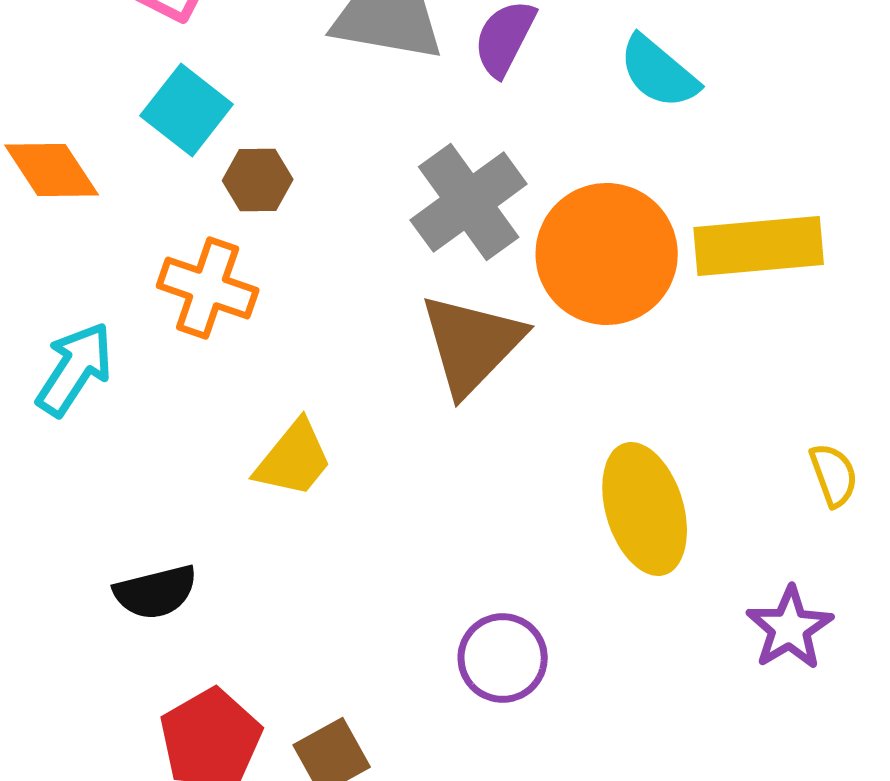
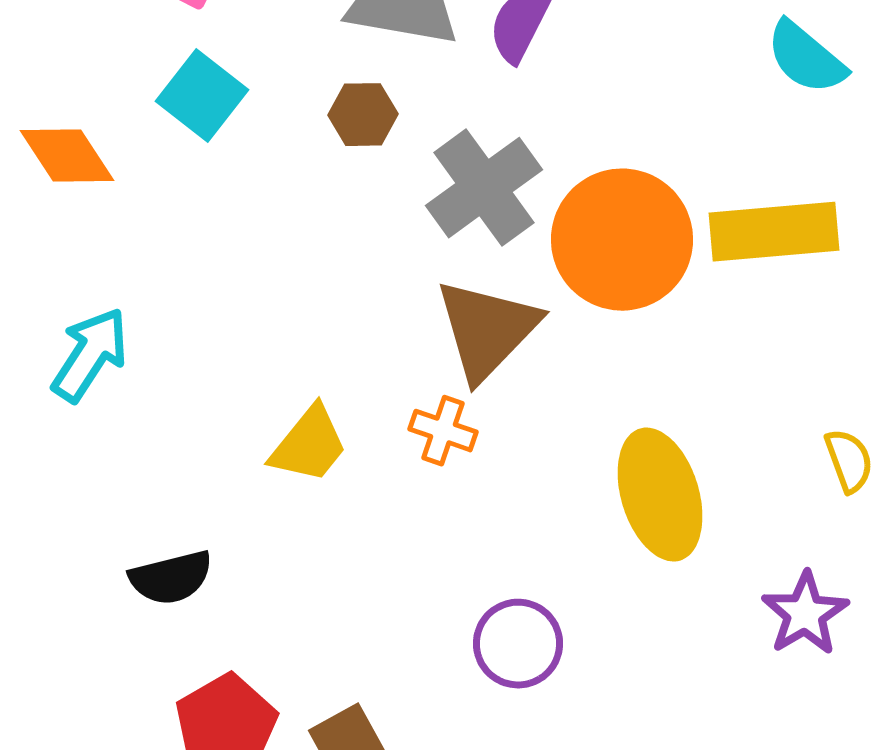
cyan semicircle: (659, 72) -> (806, 58), moved
brown hexagon: (258, 180) -> (363, 115), moved
orange cross: (208, 288) -> (443, 431), moved, size x0.7

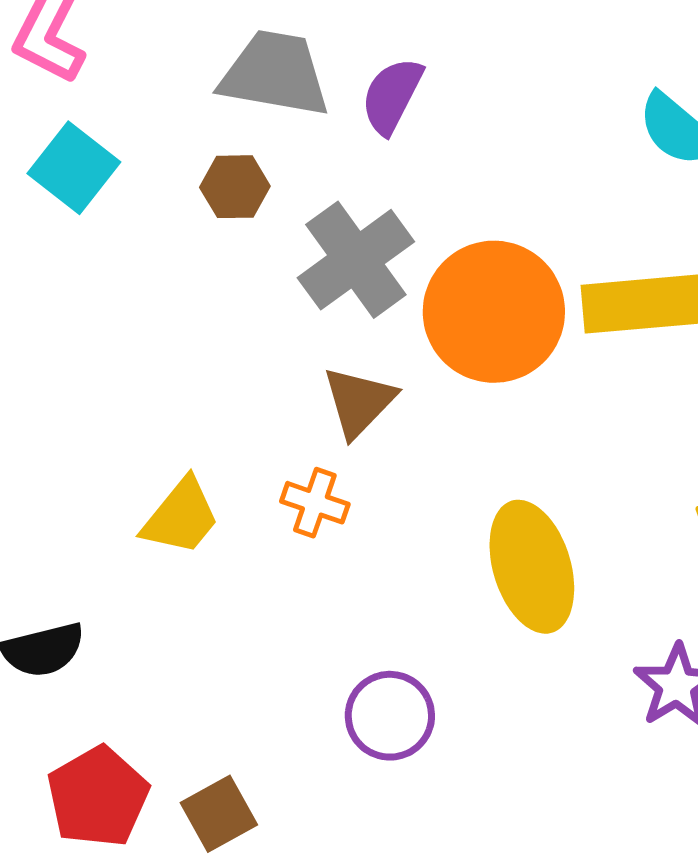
brown triangle: (487, 330) -> (359, 402), size x0.7

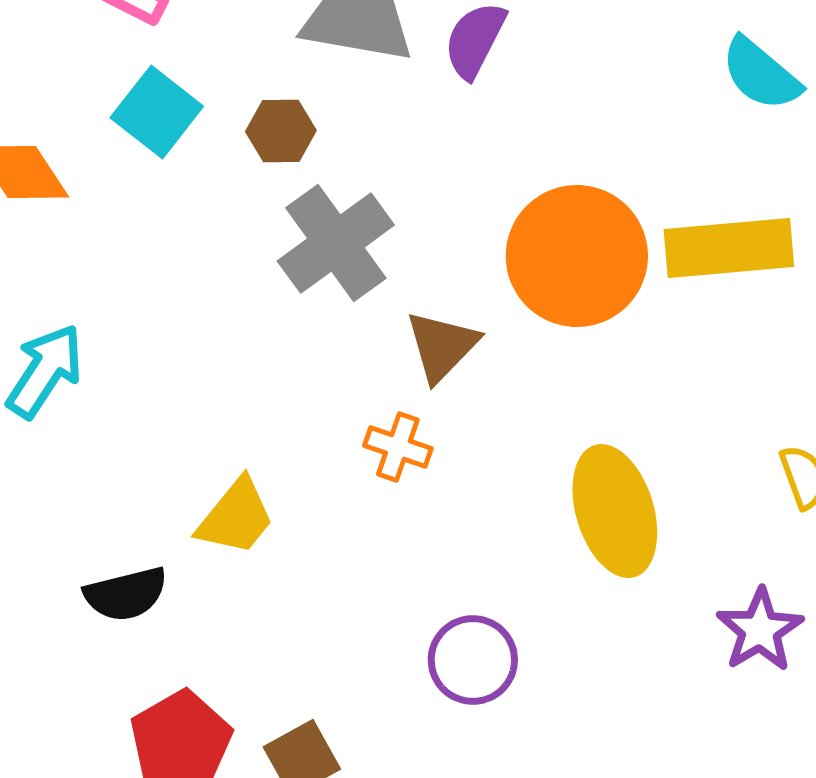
brown hexagon: (235, 187) -> (281, 131), moved
gray cross: (356, 260) -> (336, 243), moved
yellow trapezoid: (181, 517) -> (236, 517), moved

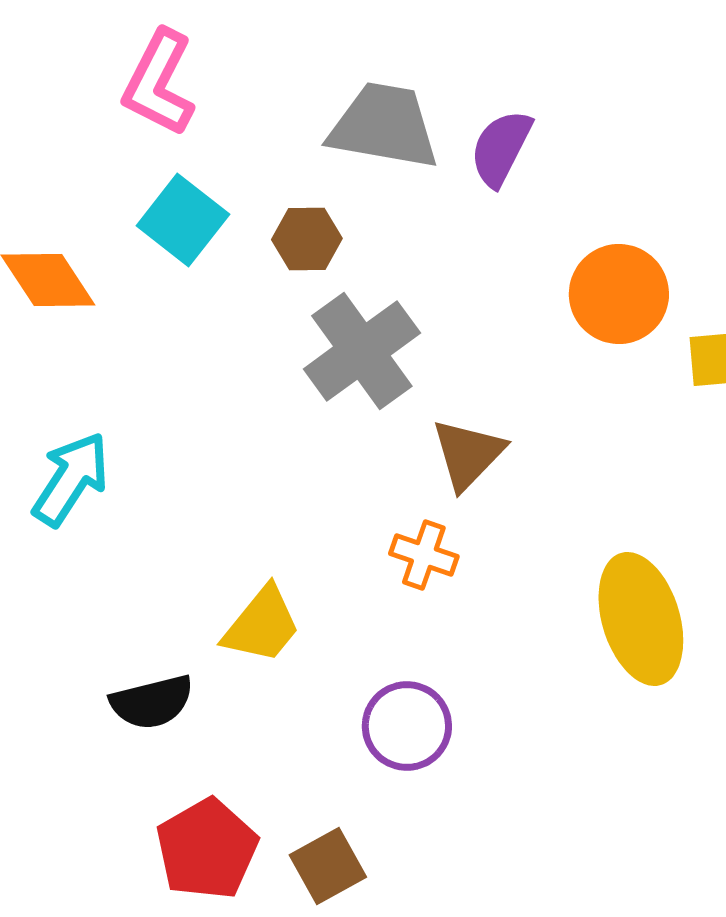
orange circle: (577, 256) -> (619, 294), moved, size x0.7
purple circle: (473, 660) -> (407, 726), moved

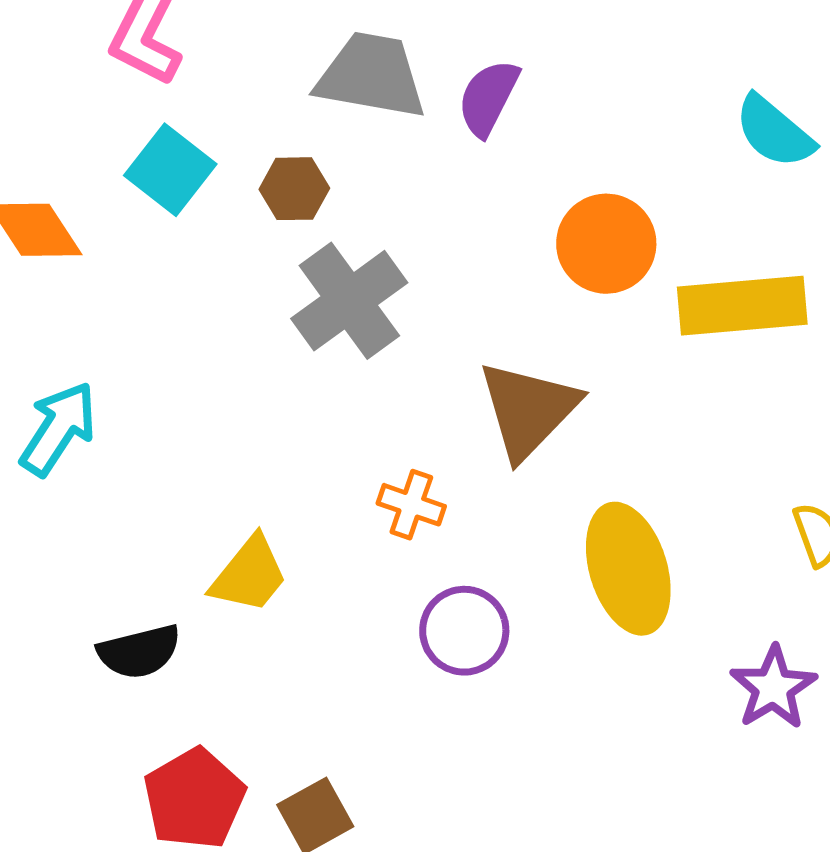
brown triangle: (468, 454) -> (528, 410), moved, size x1.4
purple circle: (407, 726) -> (464, 631), moved

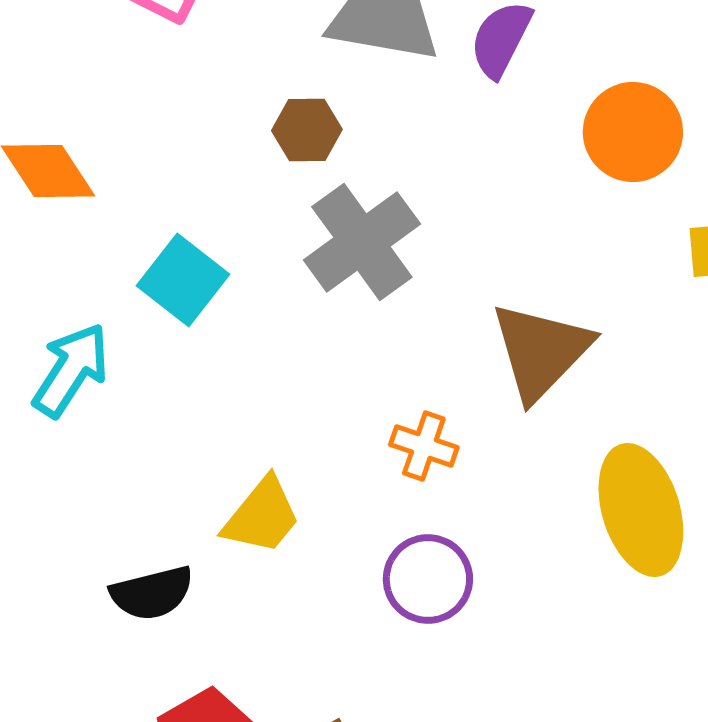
cyan square: (170, 170) -> (183, 280), moved
orange circle: (606, 244) -> (633, 132), moved
purple circle: (464, 631) -> (428, 579), moved

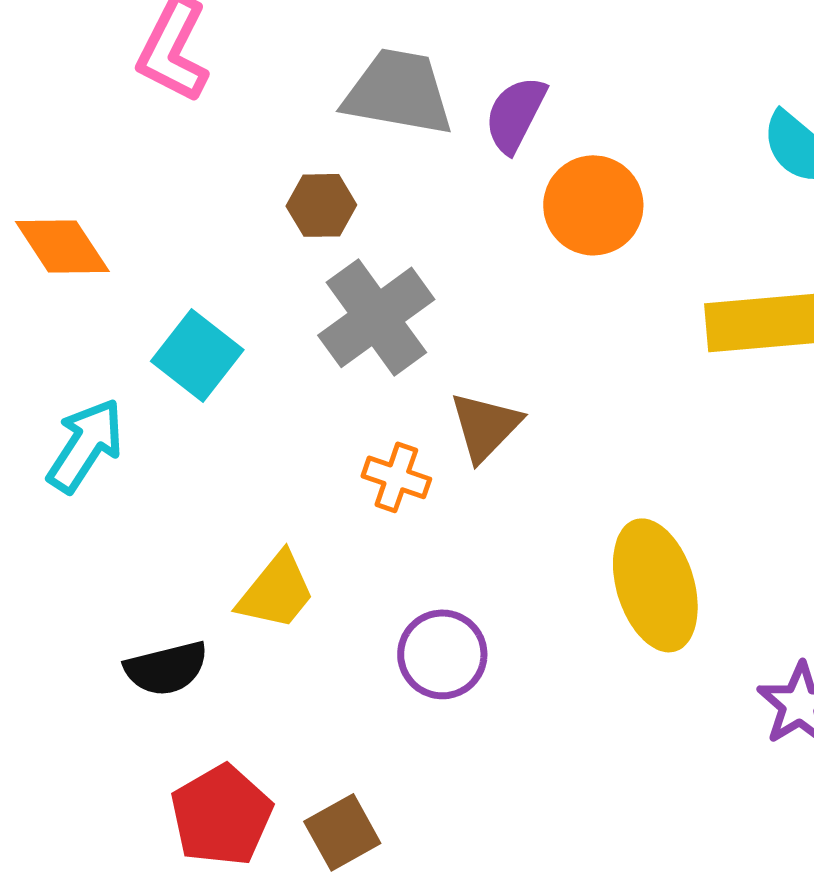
orange circle: (633, 132) -> (593, 205), moved
brown triangle: (541, 351) -> (485, 426), moved, size x0.7
orange cross: (424, 446) -> (396, 477), moved

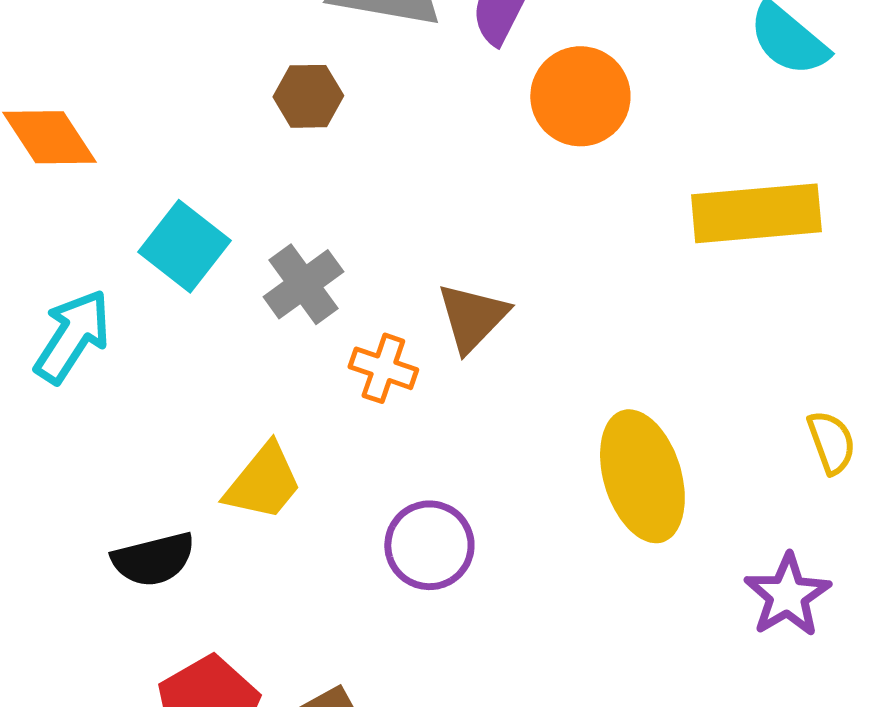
gray cross: (376, 317) -> (303, 284), moved, size x0.7

